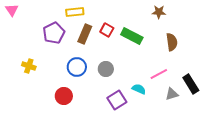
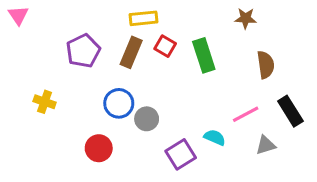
yellow rectangle: (75, 12) -> (144, 18), moved
green rectangle: (132, 36) -> (204, 55), turned 45
gray circle: (106, 69) -> (147, 119), moved
black rectangle: (191, 84) -> (290, 111), moved

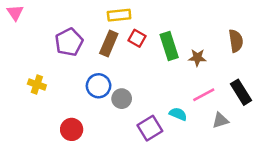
brown star: (246, 18) -> (197, 58), moved
brown semicircle: (266, 65) -> (236, 41), moved
red circle: (99, 148) -> (72, 129), moved

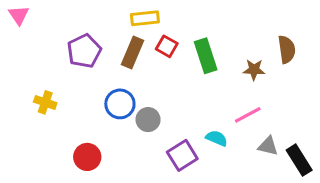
brown star: (197, 58) -> (254, 70), moved
black rectangle: (241, 92) -> (299, 160), moved
gray triangle: (220, 120) -> (268, 146), turned 30

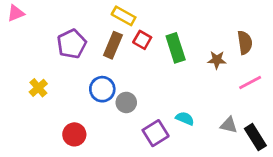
pink triangle: (19, 15) -> (16, 13), turned 42
yellow rectangle: (145, 18) -> (124, 16), turned 35
yellow cross: (45, 102) -> (38, 88), turned 30
pink line: (248, 115) -> (250, 82), moved

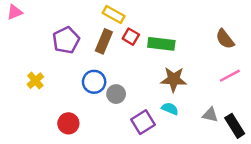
brown semicircle: (245, 43) -> (225, 39), turned 150
green rectangle: (176, 48) -> (161, 44), turned -65
brown star: (217, 60) -> (174, 79), moved, size x1.5

